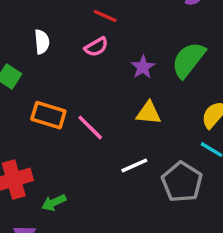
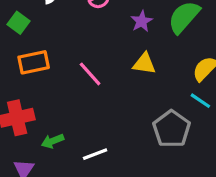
orange rectangle: (48, 115) -> (34, 62), moved, turned -32
white line: (134, 165) -> (95, 154), moved

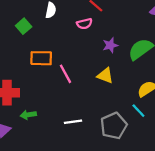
orange rectangle: (34, 62) -> (41, 58), moved
white line: (95, 154) -> (73, 122), moved

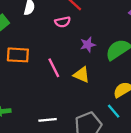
pink line: (65, 74) -> (54, 68), moved

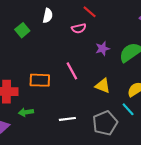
orange rectangle: (18, 55) -> (40, 80), moved
yellow triangle: (82, 75) -> (103, 86), moved

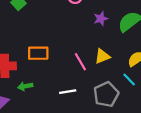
pink line: (72, 71) -> (80, 62), moved
yellow triangle: (103, 86) -> (102, 56), turned -42

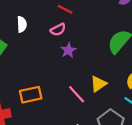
purple star: (101, 19) -> (68, 50), moved

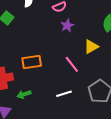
yellow triangle: (98, 84) -> (91, 47), moved

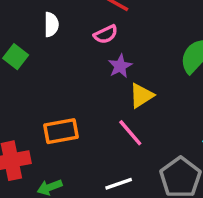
yellow triangle: (91, 47) -> (141, 96), moved

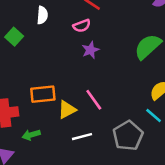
yellow triangle: (141, 96) -> (67, 110), moved

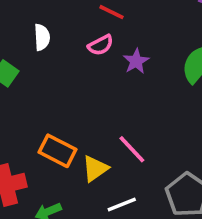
purple star: (90, 50) -> (136, 61), moved
orange rectangle: (43, 94) -> (58, 151), turned 40

